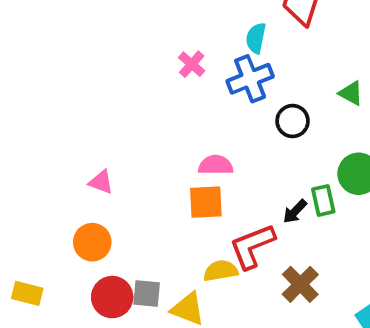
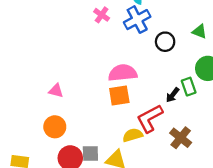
green triangle: (351, 93) -> (199, 31), moved
pink semicircle: (216, 165) -> (123, 73), size x1.4

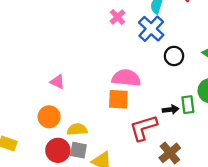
blue cross: (137, 20) -> (151, 29), turned -30
black arrow: (173, 95) -> (171, 110), turned -147
yellow semicircle: (133, 135) -> (77, 129), moved

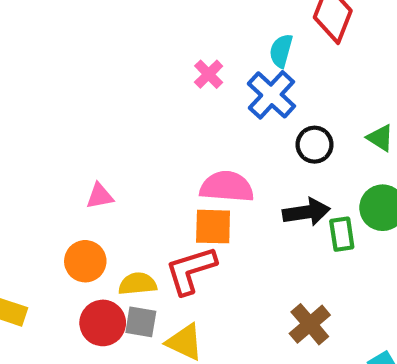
pink triangle: (57, 82) -> (100, 196), turned -35
black arrow: (171, 110) -> (306, 212), moved, size x1.5
red L-shape: (143, 128) -> (191, 270), moved

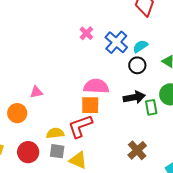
cyan semicircle: (281, 51) -> (140, 46), moved, turned 42
orange circle: (85, 261) -> (17, 113), moved
red circle: (103, 323) -> (28, 152), moved

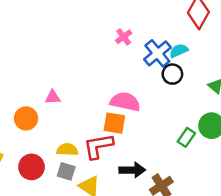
cyan semicircle: (140, 46) -> (179, 51), moved
black circle: (137, 65) -> (172, 74), moved
black arrow: (134, 97) -> (132, 170), moved
green rectangle: (151, 107) -> (186, 137), turned 35

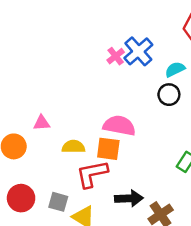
blue cross: (157, 53) -> (138, 51), moved
yellow semicircle: (67, 150) -> (73, 147), moved

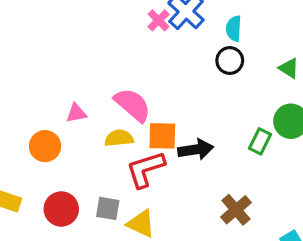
cyan semicircle: (175, 69) -> (234, 29), turned -54
pink semicircle: (119, 126) -> (133, 105), moved, turned 36
black arrow: (129, 198) -> (196, 150), moved

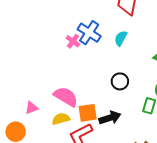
cyan semicircle: (234, 29) -> (121, 38), turned 35
black circle: (230, 60) -> (120, 81), moved

